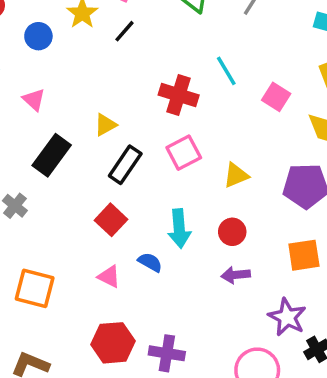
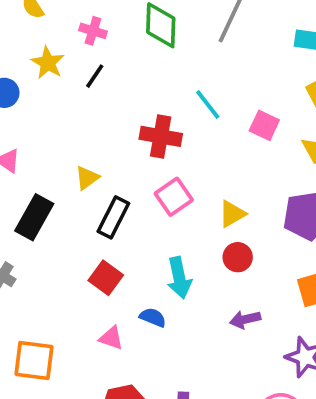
red circle: (232, 232) -> (238, 257), moved

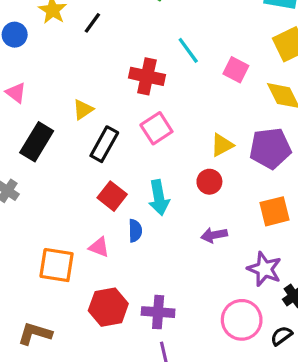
yellow triangle: (232, 214) -> (222, 145), moved
red square: (106, 278) -> (112, 196), moved
blue semicircle: (153, 317) -> (135, 231), turned 65
orange square: (34, 360) -> (57, 265), moved

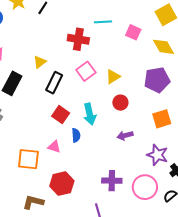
cyan line: (188, 50) -> (103, 22), turned -54
yellow triangle: (222, 145) -> (113, 77), moved
purple cross: (158, 312) -> (112, 181), moved
brown L-shape: (35, 334) -> (33, 202), moved

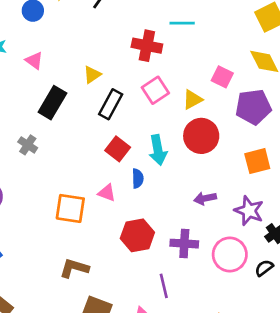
pink square: (133, 32) -> (222, 77), moved
red circle: (120, 103) -> (201, 136), size x1.6
purple arrow: (125, 135) -> (205, 198), moved
red hexagon: (62, 184) -> (137, 235), moved

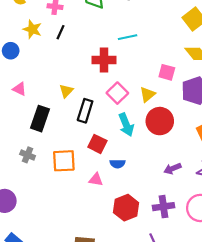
cyan arrow: (158, 150) -> (126, 125), moved
blue semicircle: (138, 178) -> (117, 164), turned 104
orange square: (70, 208) -> (64, 161), moved

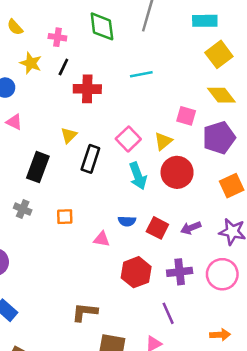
red cross: (104, 60) -> (87, 89), moved
pink triangle: (19, 89) -> (14, 122), moved
red square: (97, 144) -> (157, 228), moved
orange square: (64, 161) -> (65, 217), size x0.6

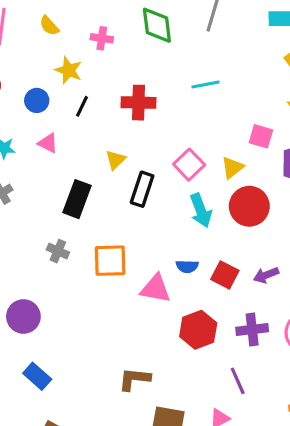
black line: (63, 67) -> (82, 106), moved
orange square: (65, 217) -> (110, 261), size x1.6
pink triangle: (102, 239) -> (156, 289), size x1.5

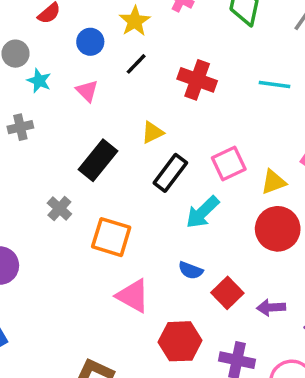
cyan arrow: (201, 210) -> (203, 212), moved, turned 48
pink triangle: (156, 289) -> (133, 296), moved

